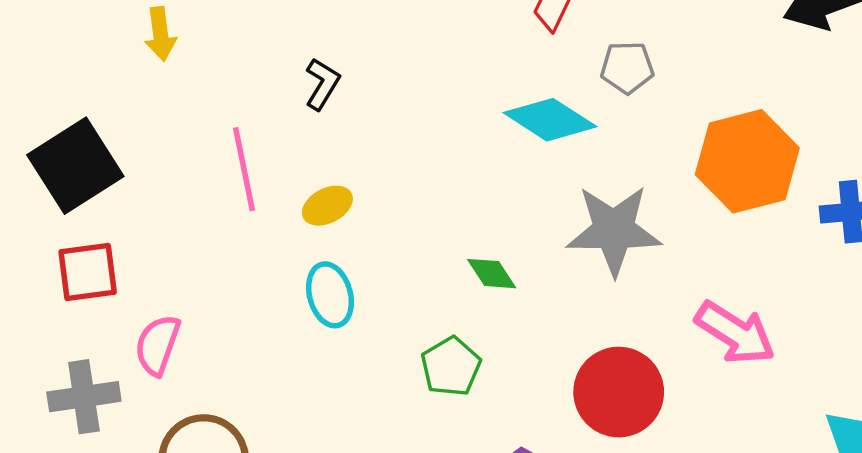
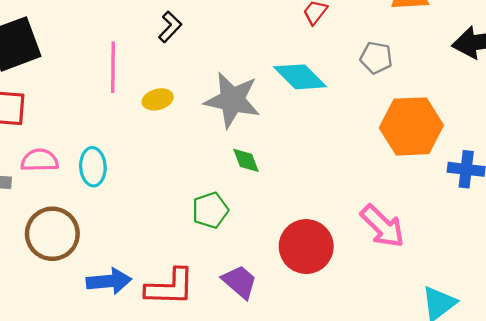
gray pentagon: (627, 68) -> (376, 58), moved
gray star: (614, 230) -> (232, 100), moved
cyan ellipse: (330, 295) -> (93, 167), moved
pink semicircle: (158, 345) -> (40, 160), turned 57

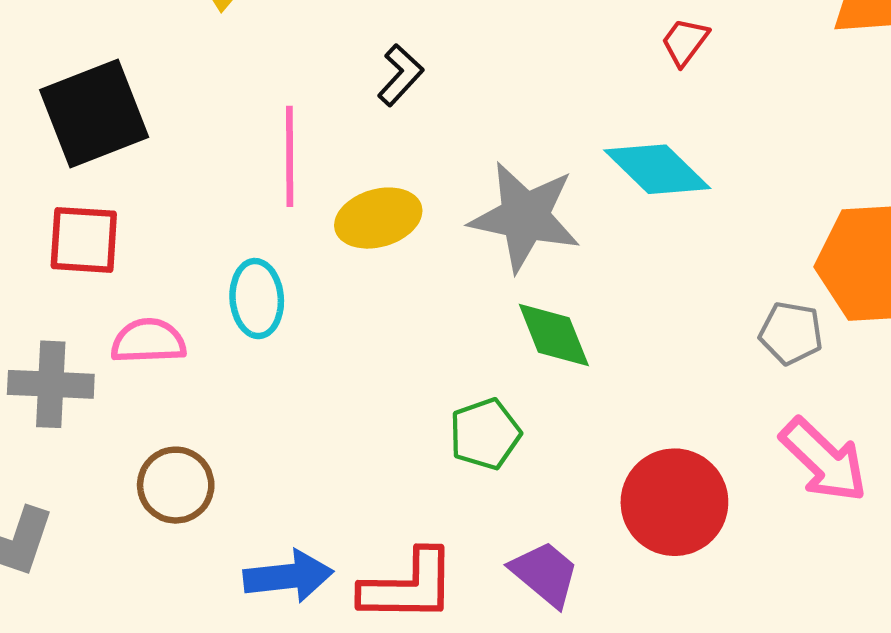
gray pentagon: (376, 58) -> (791, 333), moved
yellow ellipse: (158, 99) -> (378, 218), size x1.4
green diamond: (246, 160) -> (554, 335), size x1.4
cyan ellipse: (93, 167) -> (257, 299), moved
brown circle: (52, 234) -> (176, 485), size x0.7

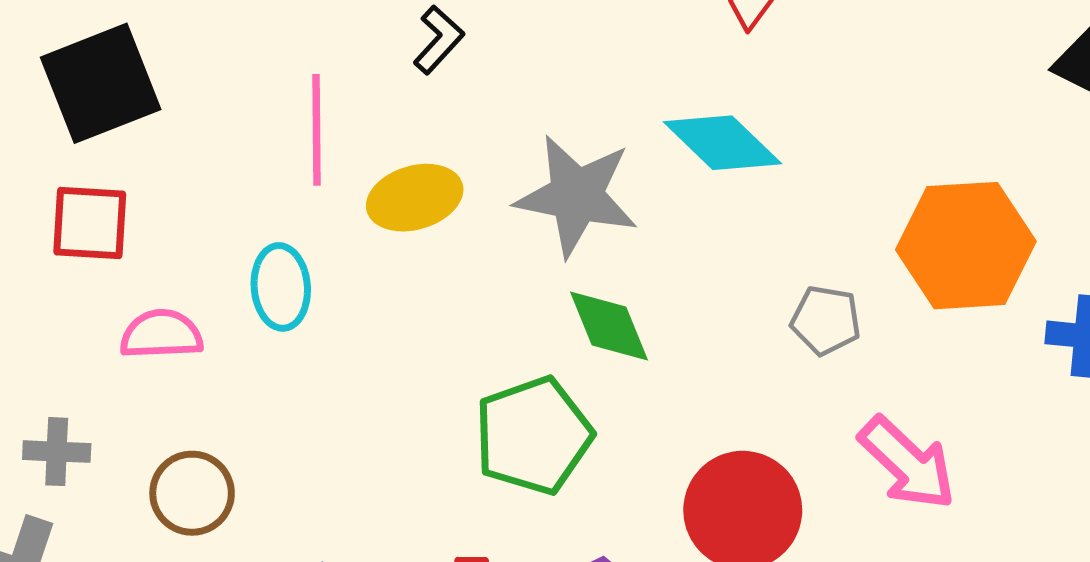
gray pentagon: (791, 333) -> (826, 320), moved
gray cross: (51, 384) -> (57, 452), moved, size x0.7
green pentagon: (485, 434) -> (533, 436), size x1.5

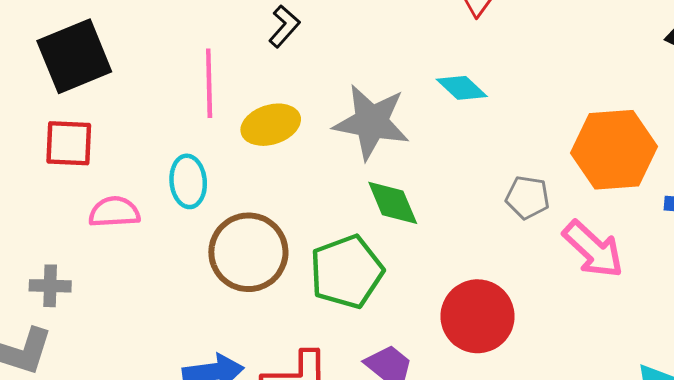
cyan diamond: (722, 143) -> (462, 88), size x0.7
pink arrow: (907, 463) -> (593, 249), moved
brown circle: (192, 493) -> (248, 252), moved, size x1.5

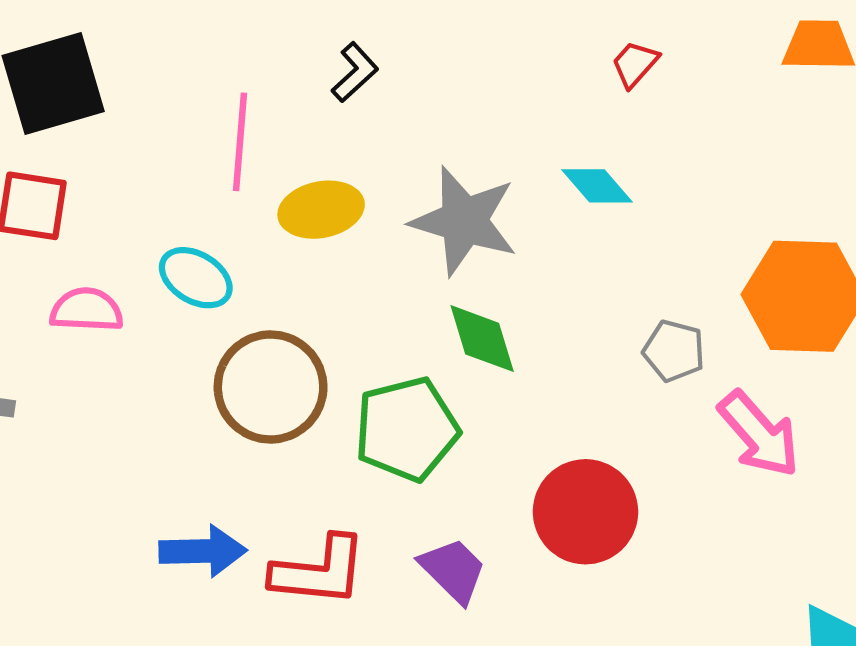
cyan ellipse: (188, 181) -> (196, 278), turned -60

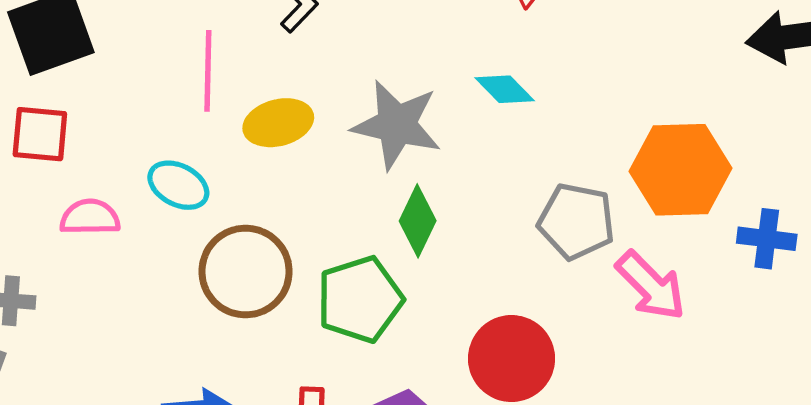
green diamond: (482, 339) -> (418, 221), turned 46
gray pentagon: (674, 351) -> (576, 221), size x1.5

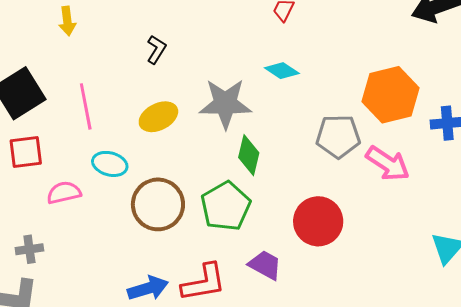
pink line: (208, 71) -> (86, 106), moved

